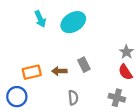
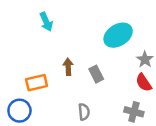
cyan ellipse: (73, 22) -> (118, 35), moved
brown arrow: (59, 71) -> (68, 67), moved, turned 88

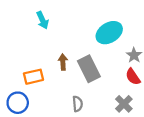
gray rectangle: (96, 74) -> (89, 69), size x1.6
gray cross: (134, 112) -> (124, 104), turned 30

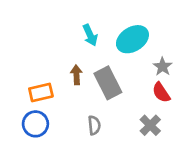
cyan arrow: (43, 20) -> (90, 35), moved
blue circle: (18, 103) -> (35, 124), moved

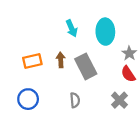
cyan ellipse: (132, 39) -> (105, 32), turned -60
orange rectangle: (41, 92) -> (32, 61), moved

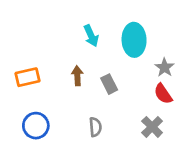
orange rectangle: (32, 61) -> (28, 77), moved
gray rectangle: (86, 66) -> (109, 84), size x0.6

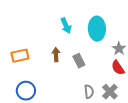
gray semicircle: (95, 127) -> (89, 92), moved

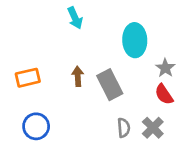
cyan arrow: (66, 26) -> (75, 18), moved
gray rectangle: (79, 61) -> (110, 85), size x1.5

